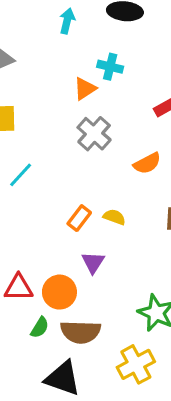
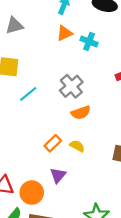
orange triangle: (85, 89) -> (64, 33), moved
orange semicircle: (147, 163) -> (81, 113), moved
cyan line: (21, 175) -> (28, 94), moved

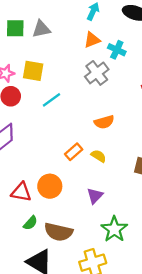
gray cross: (71, 86) -> (97, 73), moved
purple triangle: (58, 175) -> (95, 196), moved
orange circle: (32, 193) -> (50, 186), moved

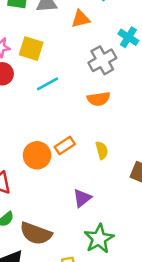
orange triangle: (92, 40) -> (80, 19), moved
orange semicircle: (104, 122) -> (99, 99), moved
yellow semicircle: (99, 156) -> (102, 150), moved, turned 35
orange circle: (50, 186) -> (37, 155), moved

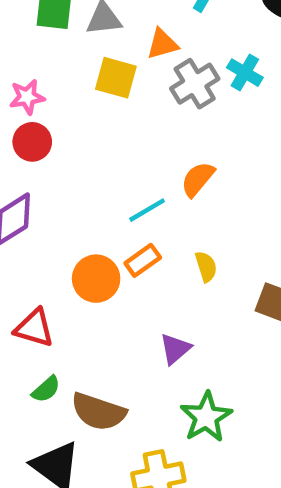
yellow square: (31, 49) -> (116, 78), moved
gray cross: (102, 60) -> (195, 84), moved
cyan line: (48, 84) -> (147, 210), moved
orange semicircle: (99, 99) -> (198, 179), turned 140

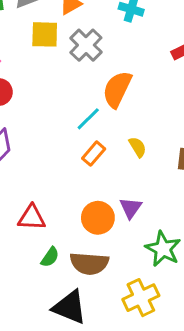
gray cross: (195, 84) -> (86, 45), moved
orange semicircle: (198, 179) -> (117, 89), size x1.4
orange circle: (96, 279) -> (98, 218), moved

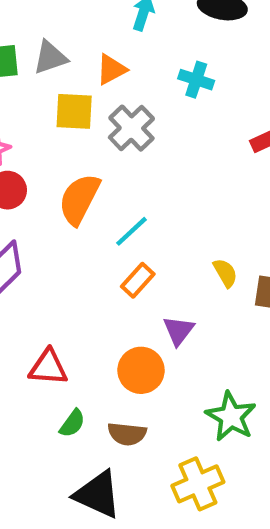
orange semicircle: (117, 89) -> (79, 199), moved
yellow semicircle: (138, 147) -> (225, 273), moved
purple triangle: (131, 208) -> (179, 331), moved
brown semicircle: (89, 263) -> (127, 434), size x0.7

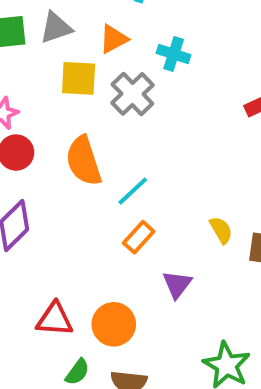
cyan cross: (196, 80) -> (174, 54), moved
orange semicircle: (79, 199) -> (84, 161), turned -45
orange circle: (141, 370) -> (114, 324), moved

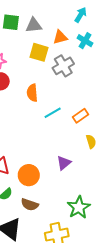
cyan cross: (174, 54) -> (85, 41), moved
orange semicircle: (84, 161) -> (32, 93), size x0.7
orange rectangle: (139, 237) -> (81, 116), moved

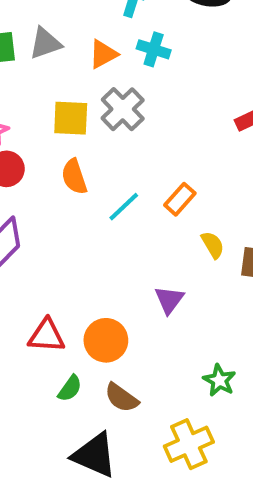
yellow square: (39, 52) -> (71, 118), moved
brown semicircle: (30, 205) -> (122, 398), turned 30
green star: (79, 207) -> (219, 380), size x0.7

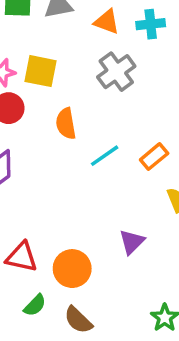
cyan cross: (154, 49) -> (151, 24), turned -32
orange triangle: (103, 54) -> (107, 22), turned 40
yellow square: (71, 118) -> (41, 71), moved

